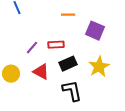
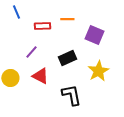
red rectangle: (56, 45) -> (42, 26), moved
black rectangle: (68, 64) -> (67, 58), moved

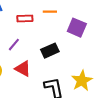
yellow star: (98, 71) -> (82, 81), moved

